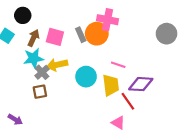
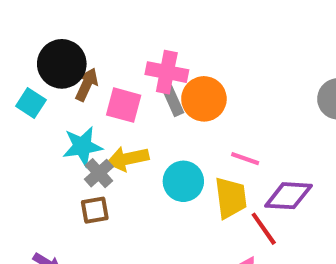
black circle: (23, 15) -> (62, 64), size x1.5
pink cross: (107, 20) -> (167, 72), moved
brown arrow: (33, 38) -> (87, 84), moved

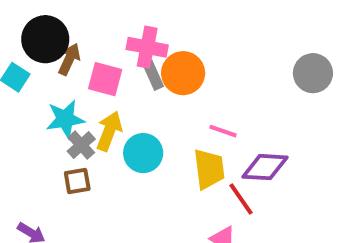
yellow arrow: (128, 159) -> (109, 131), turned 123
cyan circle: (183, 181) -> (143, 153), moved

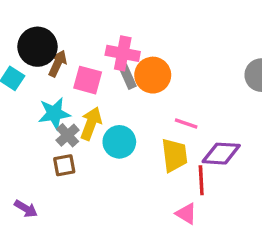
red line: (241, 199) -> (201, 180), turned 32

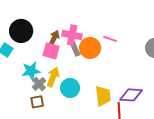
brown arrow: (58, 63) -> (54, 38), moved
pink line: (186, 123) -> (110, 39), moved

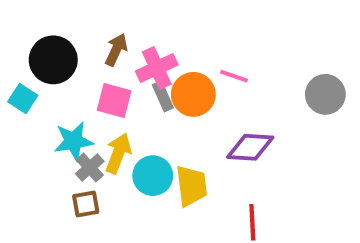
pink cross: (72, 35) -> (157, 68), turned -36
brown arrow: (54, 38) -> (116, 50), moved
purple diamond: (131, 95) -> (250, 147), moved
yellow trapezoid: (103, 96) -> (191, 186), moved

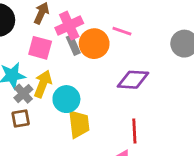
yellow trapezoid: (191, 186) -> (79, 124), moved

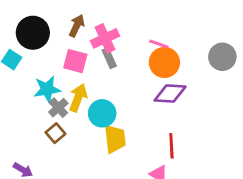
orange circle: (94, 44) -> (164, 62), moved
brown square: (21, 119) -> (55, 133), turned -30

